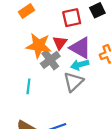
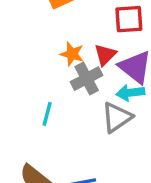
orange star: (39, 46) -> (72, 54), size x0.6

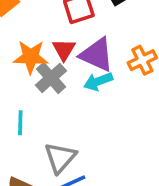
orange star: (72, 54) -> (31, 57), size x1.4
gray triangle: (117, 117) -> (60, 158), moved

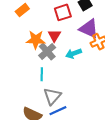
purple triangle: (97, 55) -> (89, 29), moved
cyan line: (20, 123) -> (42, 74), moved

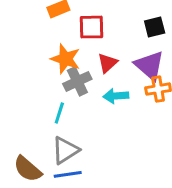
red square: (63, 12) -> (91, 27), moved
red triangle: (54, 36) -> (107, 63), moved

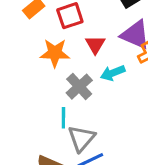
gray cross: (77, 81) -> (79, 87), moved
cyan line: (59, 113) -> (63, 118), moved

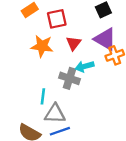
gray cross: (79, 87) -> (69, 78), moved, turned -36
gray triangle: (81, 138) -> (55, 114), turned 45

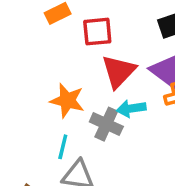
red triangle: (74, 43) -> (119, 71), size x1.5
orange star: (42, 46) -> (67, 101), moved

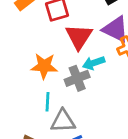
gray cross: (106, 124) -> (77, 78), turned -35

